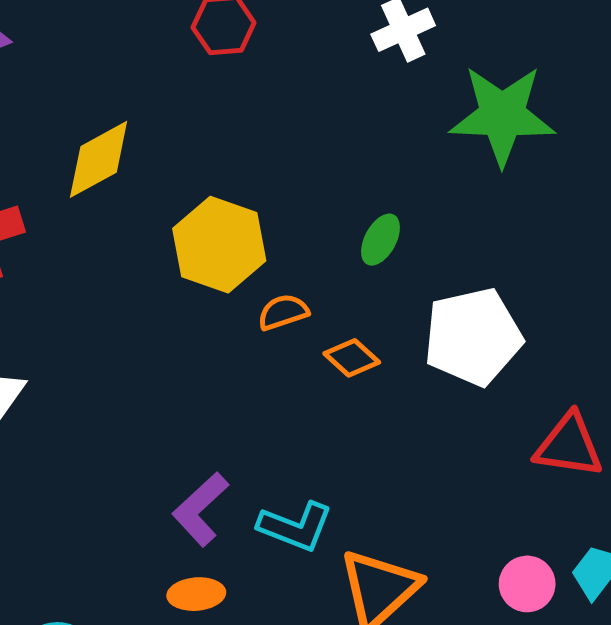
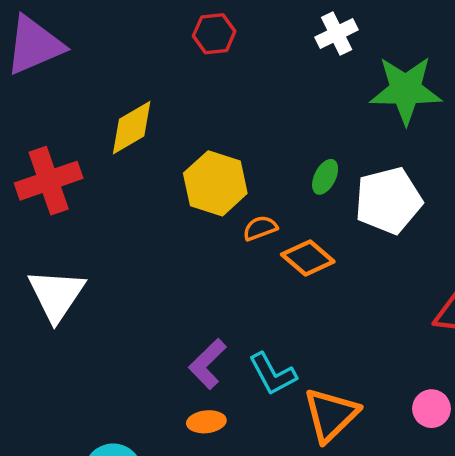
white pentagon: (473, 337) -> (388, 201), moved
orange diamond: (352, 358) -> (308, 258), size x1.4
cyan L-shape: (295, 527) -> (273, 374), turned 42

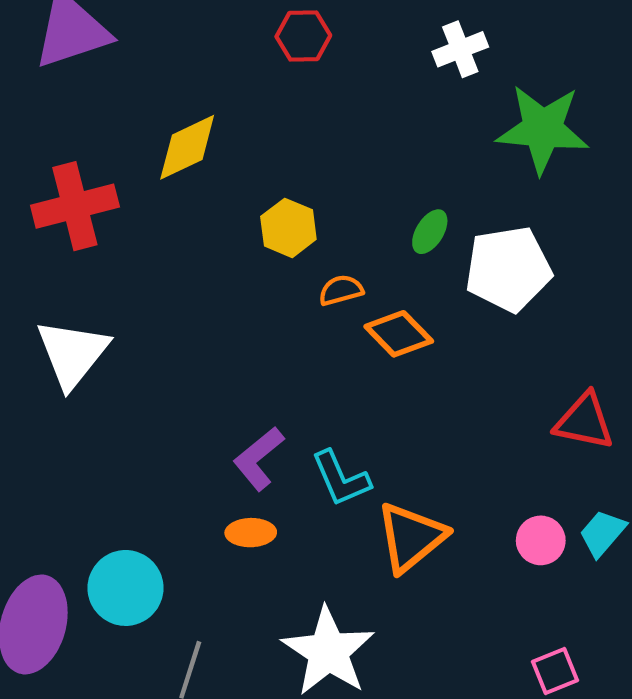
yellow hexagon: (215, 183) -> (288, 228), size x0.7

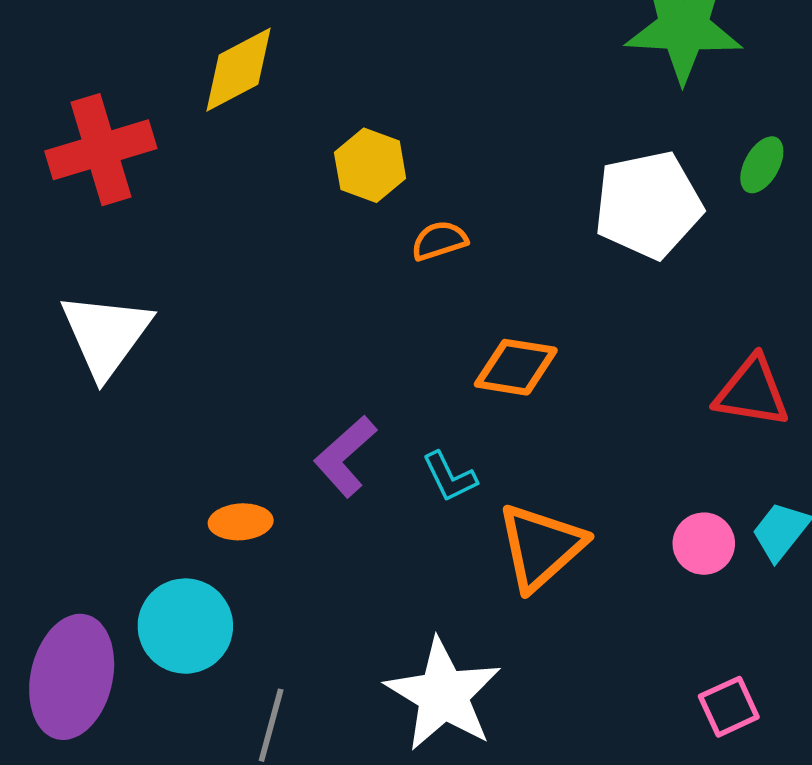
green ellipse: (430, 232) -> (762, 165), moved
orange diamond: (399, 334) -> (516, 367), moved, turned -34
cyan L-shape: (341, 478) -> (450, 477), size x0.7
orange ellipse: (251, 533) -> (241, 522), moved

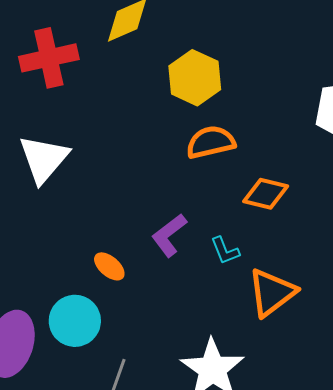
yellow hexagon: (370, 165) -> (195, 78), size x1.4
orange semicircle: (439, 241) -> (211, 142), moved, size x1.6
orange ellipse: (241, 522) -> (109, 266), turned 40

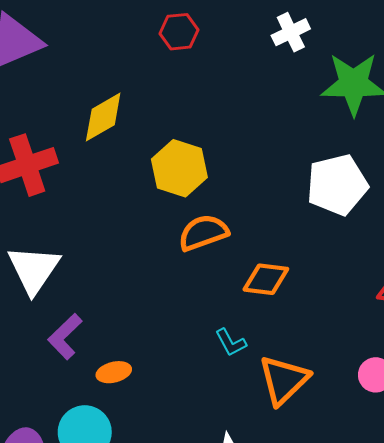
purple L-shape: (169, 235) -> (65, 337), moved
orange ellipse: (109, 266) -> (114, 372), turned -48

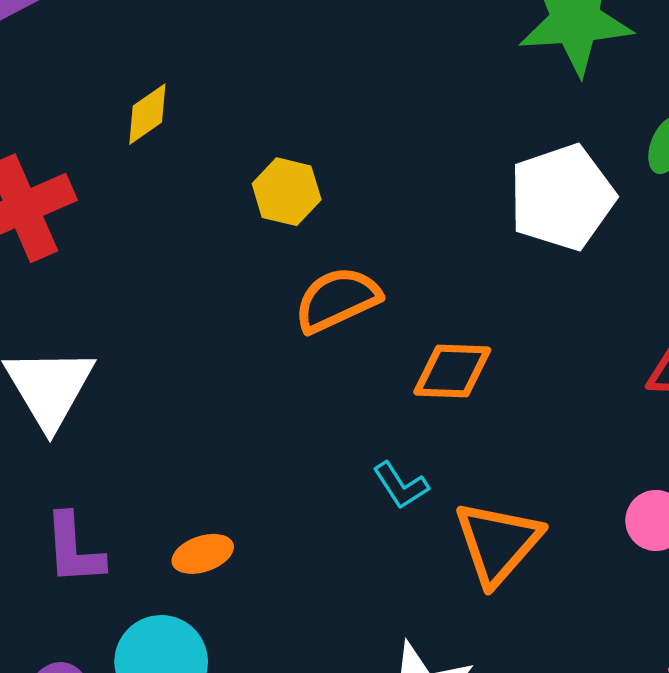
yellow diamond: (103, 117) -> (147, 114), size x0.7
yellow hexagon: (179, 168) -> (287, 192), size x0.7
purple L-shape: (65, 337) -> (74, 549), moved, turned -45

